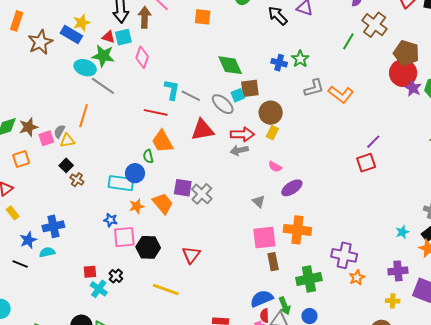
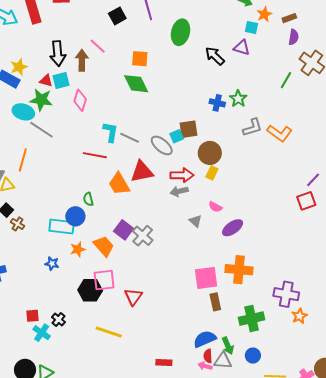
green diamond: (230, 65) -> (136, 84), moved
orange trapezoid: (162, 141) -> (119, 184), moved
purple square: (183, 188) -> (124, 230), turned 30
gray triangle: (259, 201) -> (195, 221), moved
pink square: (124, 237) -> (104, 280), moved

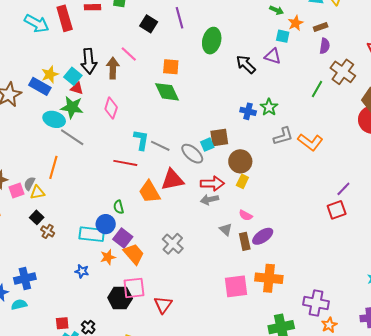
black square: (117, 16) -> (149, 24), turned -30
cyan square: (61, 81) -> (73, 76), moved, turned -36
purple square: (124, 230) -> (123, 238), moved
brown rectangle: (215, 302) -> (245, 241), moved

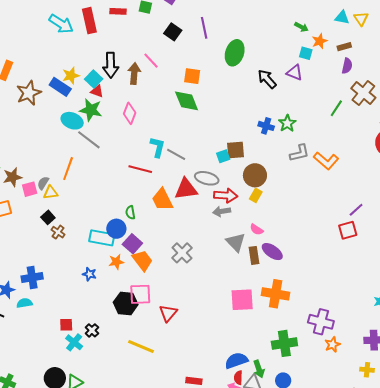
gray ellipse: (192, 154) -> (207, 178), moved, turned -30
gray triangle: (226, 229) -> (236, 242), size x1.5
purple ellipse: (263, 236) -> (272, 252), turned 65

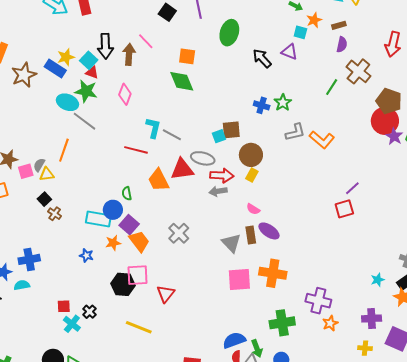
gray triangle: (236, 242) -> (231, 243), moved

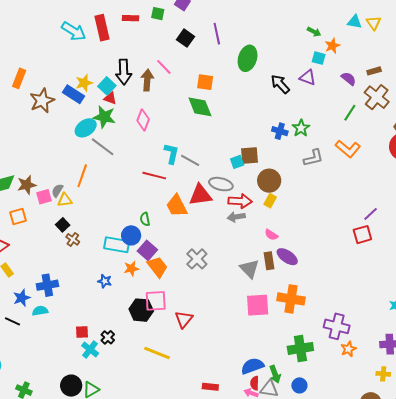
brown rectangle: (339, 25) -> (374, 71), moved
purple semicircle: (342, 45) -> (349, 79), moved, turned -63
cyan ellipse: (67, 102) -> (86, 128), turned -55
orange L-shape: (322, 140) -> (348, 149), moved

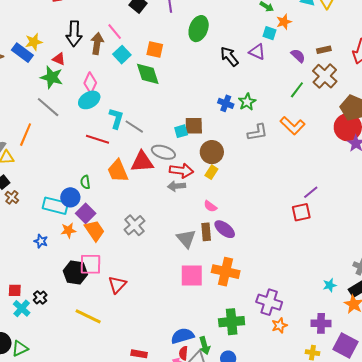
cyan square: (107, 86) -> (122, 55), moved
cyan ellipse: (86, 128) -> (89, 100), moved

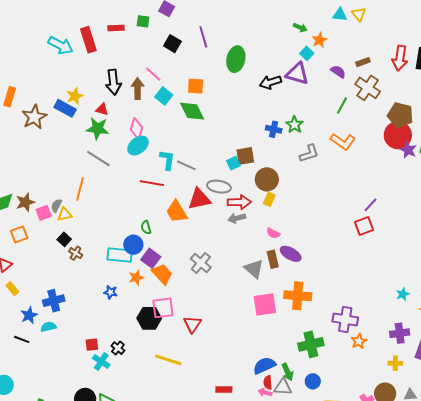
cyan square: (270, 33) -> (307, 53), turned 32
purple triangle: (257, 52) -> (297, 74), size x1.4
black arrow: (229, 56) -> (270, 82), turned -60

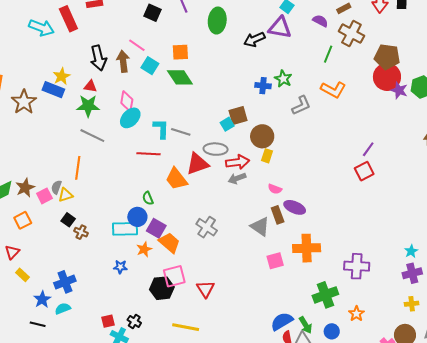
cyan star: (403, 294) -> (411, 251), moved
pink square: (265, 304) -> (275, 261), size x0.7
orange star: (359, 341) -> (356, 314), moved

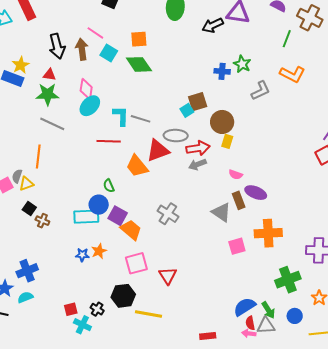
orange star: (144, 249) -> (99, 251), moved
black hexagon: (162, 288) -> (123, 296), moved

